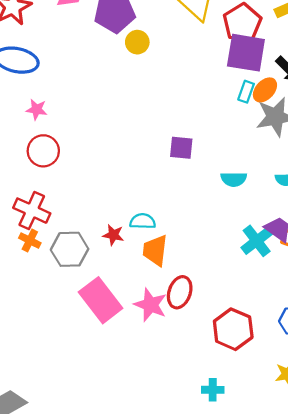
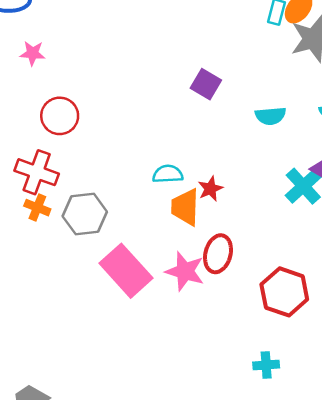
purple square: (181, 148) -> (206, 84), turned 30
red circle: (43, 151) -> (60, 116), moved
red star: (113, 235) -> (210, 189), moved, turned -30

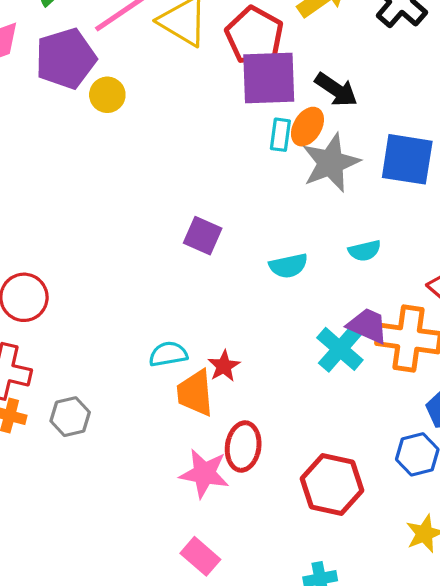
gray hexagon: (85, 214) -> (70, 417), size x0.7
pink rectangle: (126, 271) -> (200, 556), moved, size x0.6

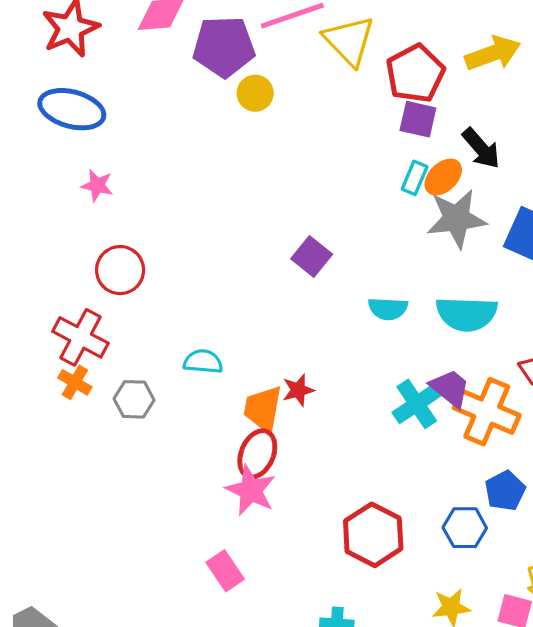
purple square: (269, 78) -> (418, 119), size x0.6
cyan semicircle: (365, 251) -> (467, 314), size x1.8
cyan semicircle: (168, 354) -> (203, 362), moved
red ellipse: (243, 447) -> (257, 454), moved

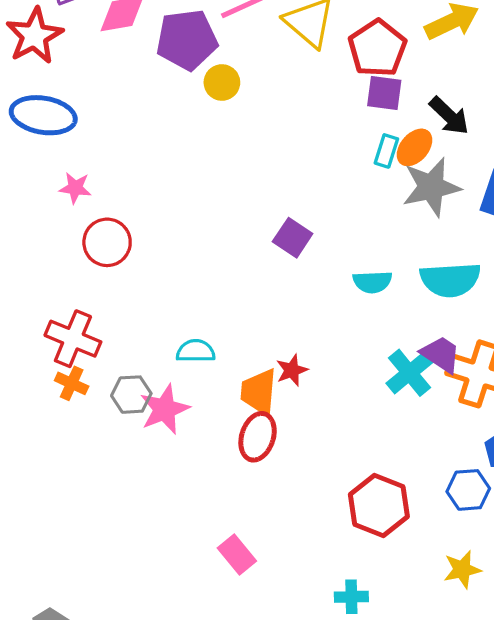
red circle: (120, 270) -> (107, 242), moved
pink star: (251, 490) -> (165, 409), moved, turned 30

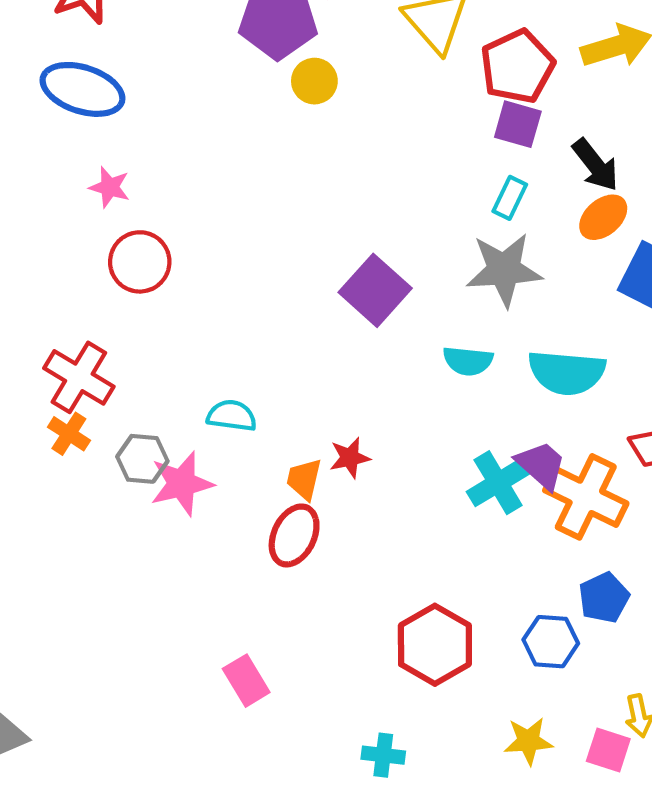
orange ellipse: (415, 147) -> (603, 217), moved
gray star: (431, 187) -> (504, 270), moved
purple square: (293, 238) -> (375, 290), size x1.4
orange trapezoid: (259, 392) -> (304, 479), size x0.7

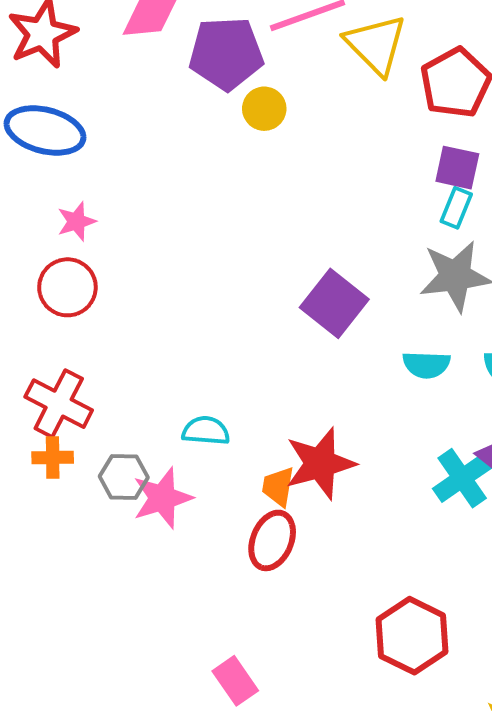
purple square: (518, 124) -> (457, 168), moved
pink star: (110, 187) -> (76, 222), turned -30
red circle: (140, 262) -> (67, 287), moved
orange cross: (69, 434) -> (53, 457), turned -30
red star: (350, 458) -> (320, 463), size x1.8

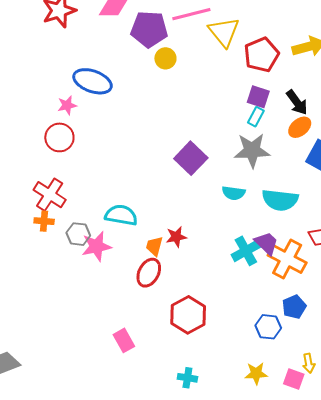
blue ellipse: (45, 130) -> (93, 81), moved
cyan semicircle: (206, 431) -> (121, 215), size x1.4
red star: (320, 463) -> (176, 237), size x0.6
red hexagon: (412, 636) -> (188, 315), moved

